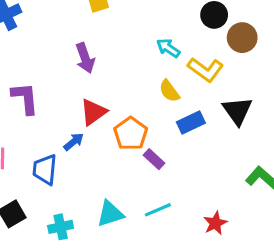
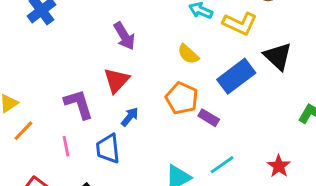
yellow semicircle: (169, 91) -> (188, 54), moved
purple L-shape: (25, 98) -> (79, 104), moved
red triangle: (93, 112) -> (117, 80), moved
blue rectangle: (191, 123) -> (236, 76), size x1.4

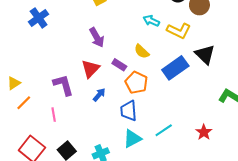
purple rectangle: (209, 118) -> (119, 65), moved
blue trapezoid: (108, 149) -> (129, 111), moved

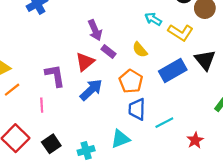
purple rectangle: (119, 65) -> (109, 52), moved
blue arrow: (99, 95) -> (91, 90), size x1.6
blue trapezoid: (129, 111) -> (137, 109), moved
cyan line: (164, 130) -> (164, 123), moved

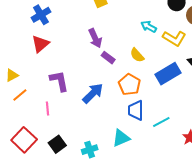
red triangle: (85, 62) -> (40, 44), moved

